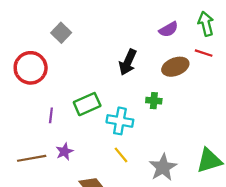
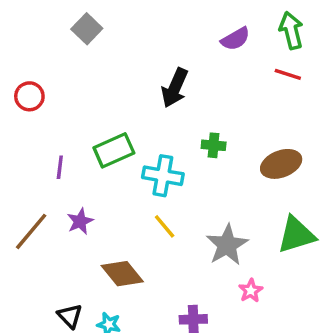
gray square: (61, 33) -> (87, 29), moved
brown ellipse: (175, 67) -> (281, 164), moved
red circle: (31, 68) -> (29, 96), size x0.6
brown line: (32, 158) -> (31, 231), turned -40

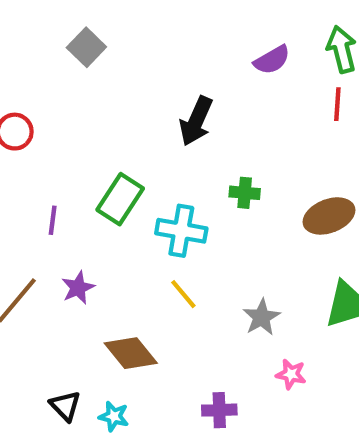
red line: (288, 74) -> (337, 104), turned 76
green rectangle: (114, 150) -> (120, 199), turned -33
gray star: (227, 245) -> (261, 317), size x0.7
pink star: (251, 291) -> (291, 374), turned -30

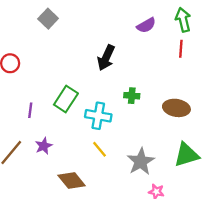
brown ellipse: (329, 216) -> (176, 108), turned 30
gray star: (261, 317) -> (141, 161), size x1.4

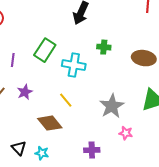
yellow line: (99, 149) -> (66, 100), moved

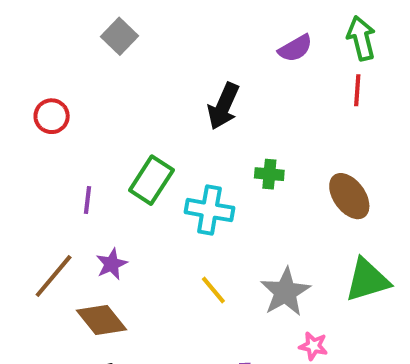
brown ellipse: (144, 58) -> (349, 196), turned 45
yellow line: (66, 100) -> (213, 290), moved
brown diamond: (50, 123) -> (102, 320), moved

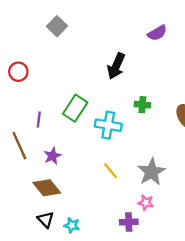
brown line: (54, 276) -> (19, 146), moved, turned -64
pink star: (313, 346) -> (146, 203), moved

